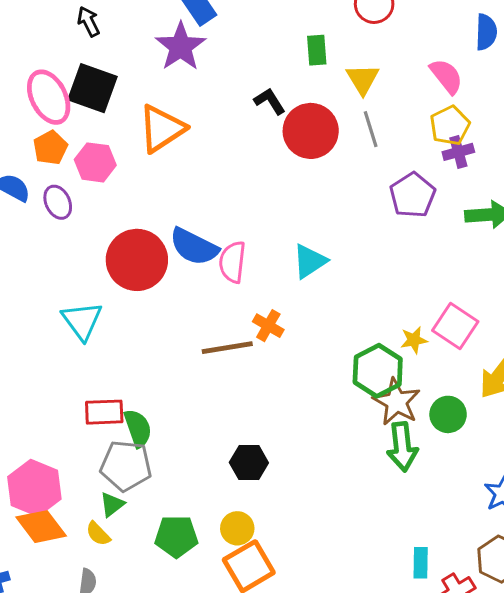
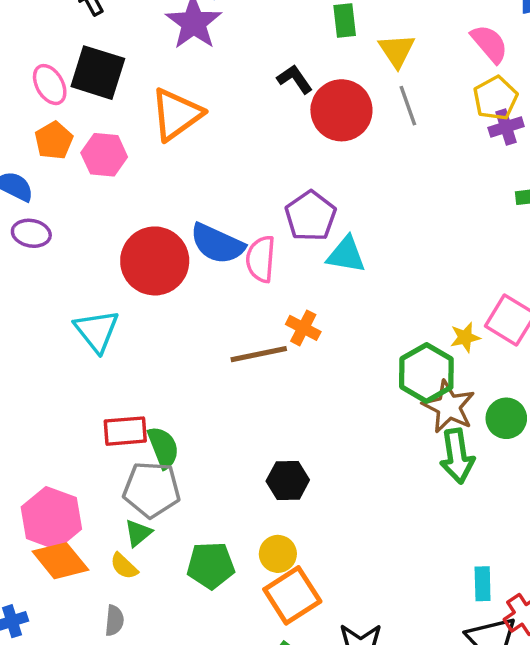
pink ellipse: (49, 97) -> (50, 85), size x0.7
purple pentagon: (412, 195) -> (311, 216), moved
purple ellipse: (58, 202) -> (31, 233), moved, turned -52
cyan triangle: (310, 261) -> (346, 255), turned 45

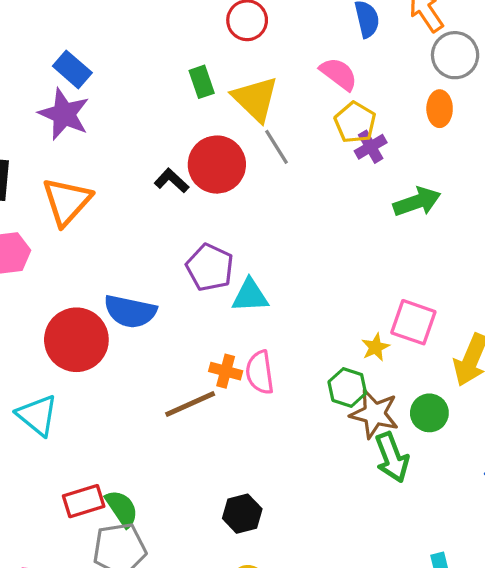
yellow triangle: (397, 51) -> (255, 99), size x1.4
black L-shape: (295, 79) -> (172, 181), moved
pink semicircle: (261, 259) -> (260, 372), moved
green hexagon: (426, 373) -> (347, 387), size x0.7

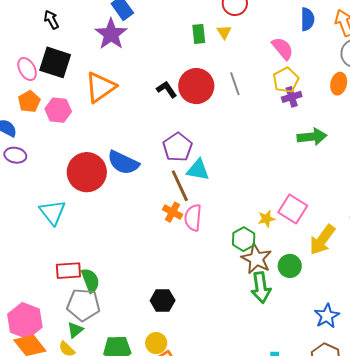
yellow triangle: (255, 99) -> (224, 32), moved, size x0.5
brown line: (190, 404) -> (180, 186), moved, turned 76

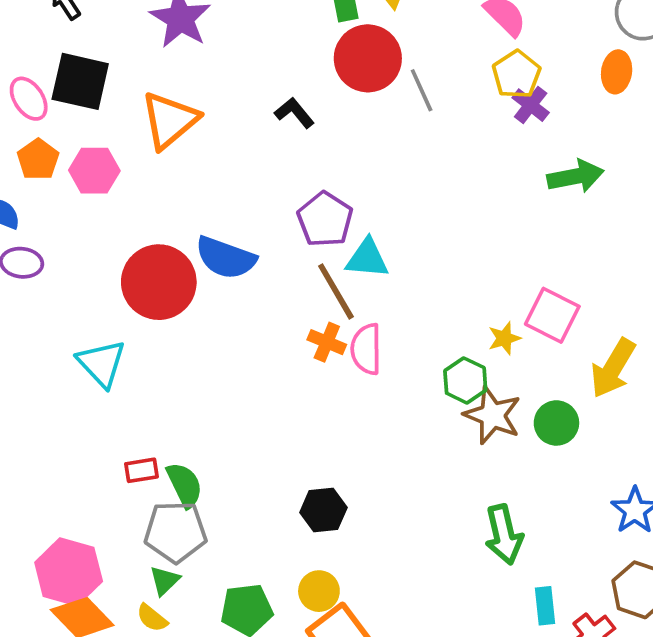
red circle: (196, 86) -> (368, 58), moved
purple cross: (292, 97) -> (531, 105), turned -30
red rectangle: (68, 271) -> (142, 470), size x0.7
green arrow: (261, 288) -> (504, 535), moved

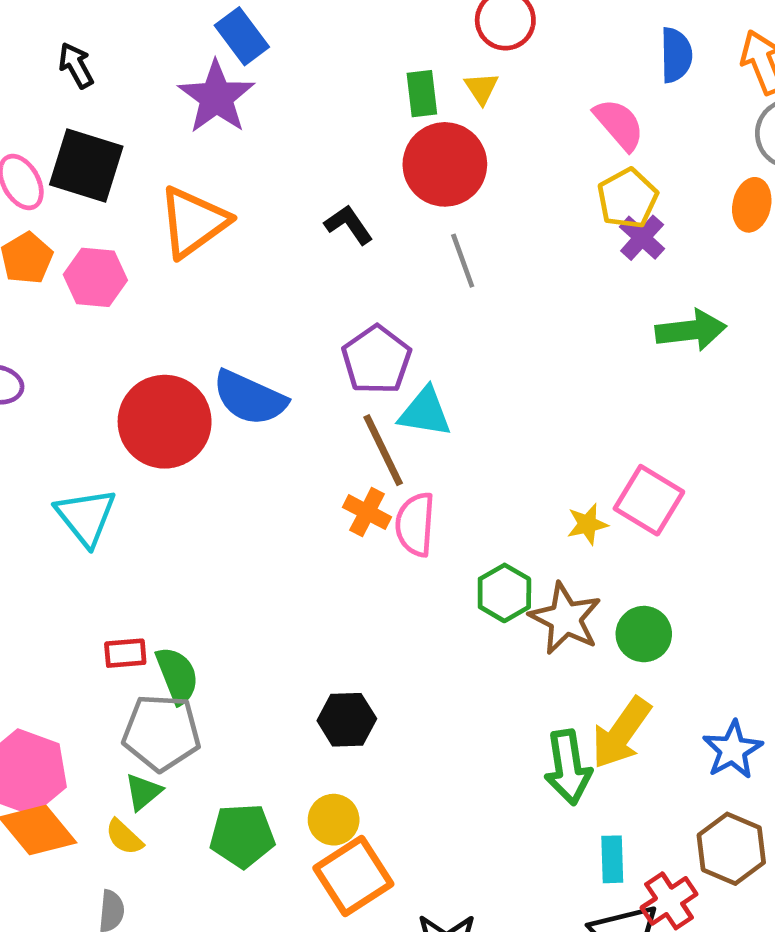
gray line: (422, 90) -> (463, 261), moved
yellow arrow: (613, 368) -> (621, 733), moved
green hexagon: (465, 380) -> (504, 593), moved

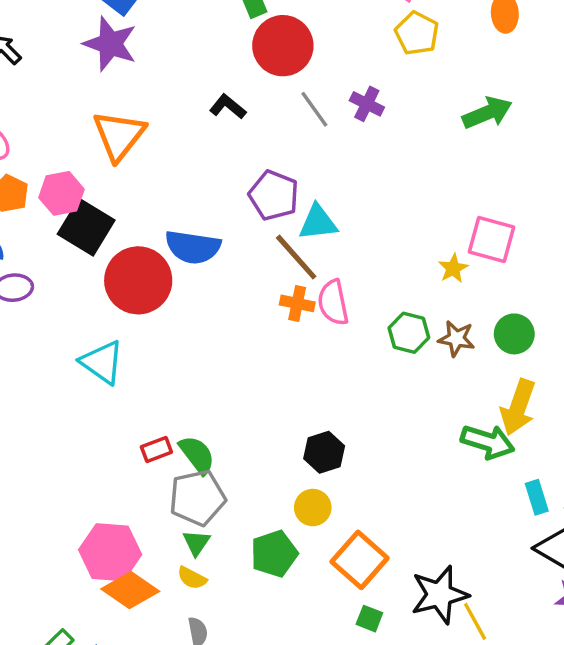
black square: (86, 166) -> (86, 227), moved, turned 30
purple cross: (642, 238) -> (367, 104), moved
brown star: (565, 618) -> (456, 339), size x0.7
green arrow: (568, 767) -> (488, 442), turned -48
yellow circle: (334, 820) -> (313, 508), moved

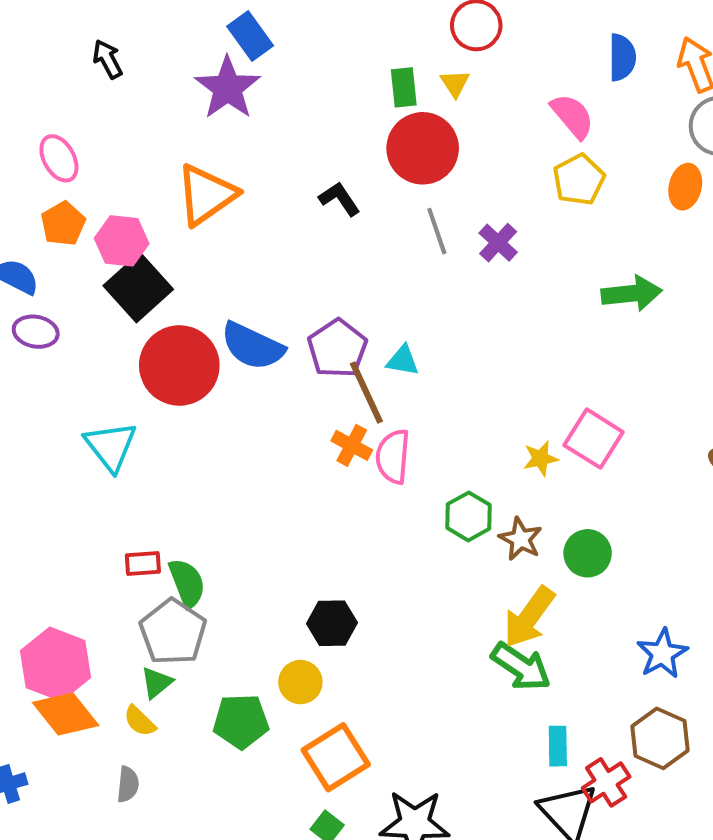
purple pentagon: (274, 195) -> (337, 348), moved
cyan triangle: (318, 222) -> (403, 361), size x0.7
yellow arrow: (518, 407) -> (529, 617), moved
gray pentagon: (197, 498) -> (173, 632), turned 30

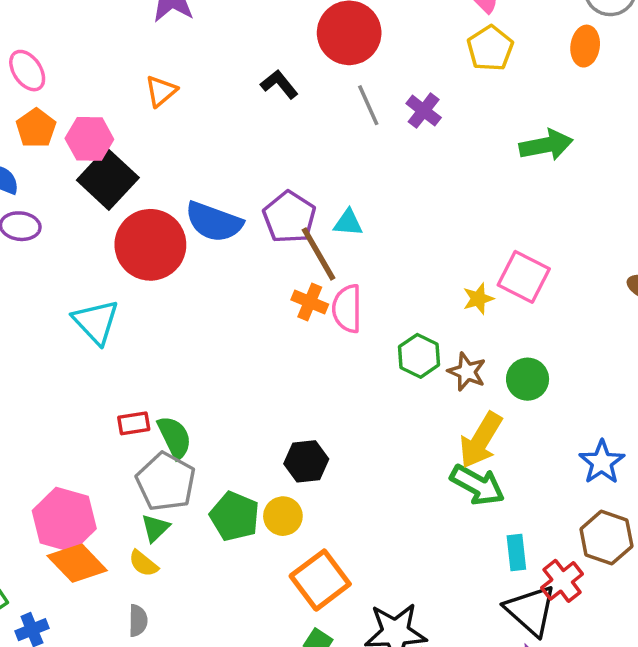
orange triangle: (206, 195) -> (161, 91), size x0.6
green pentagon: (241, 721) -> (235, 516), moved, turned 30

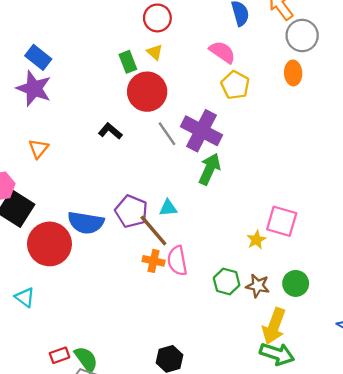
purple cross: (424, 111) -> (202, 131), size x1.8
green arrow: (546, 145) -> (210, 169), moved, turned -44
cyan triangle: (96, 322) -> (25, 297), size x0.7

